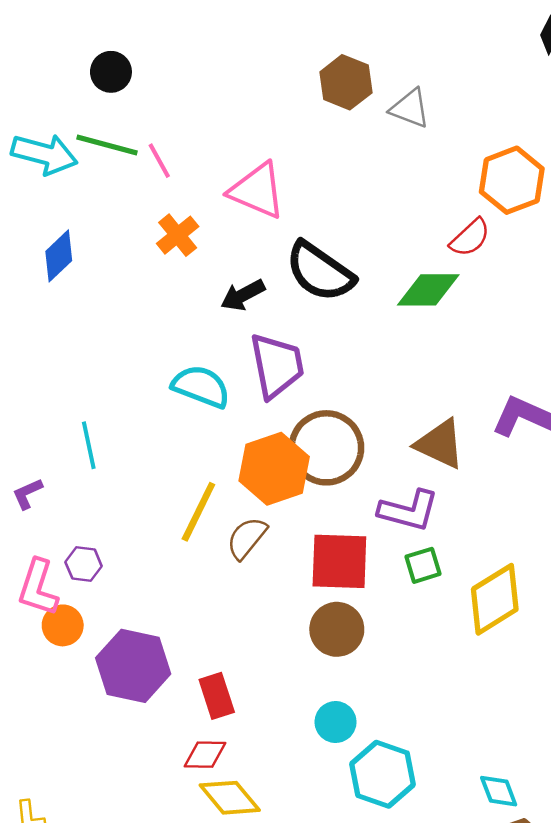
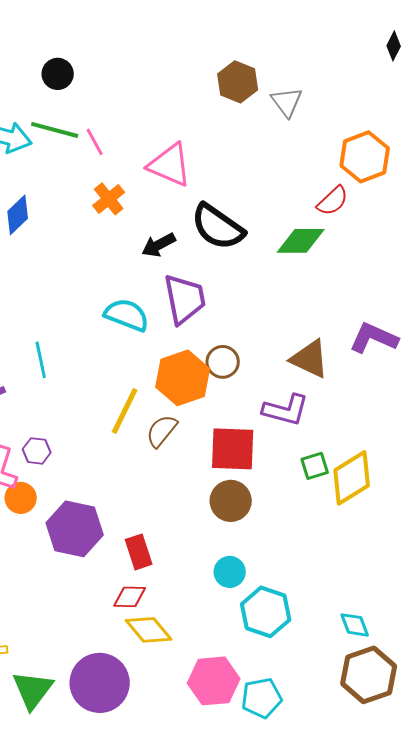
gray triangle: (410, 108) -> (287, 102), turned 32
brown circle: (326, 448) -> (223, 362), size x0.6
green square: (423, 565) -> (315, 466), moved

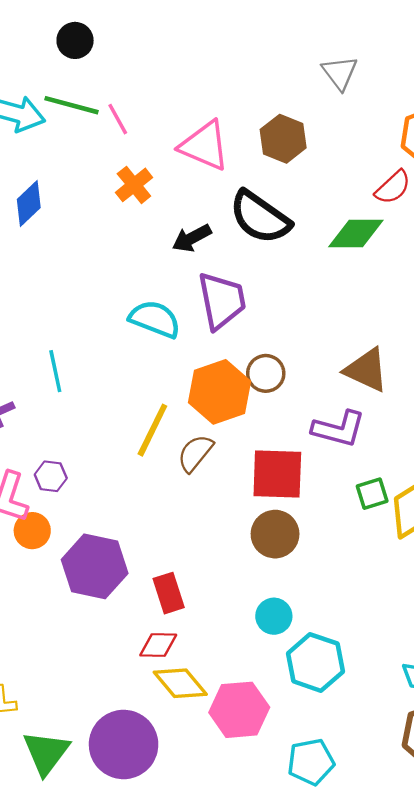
brown hexagon: (238, 82) -> (283, 139), moved
pink hexagon: (214, 681) -> (239, 710), moved

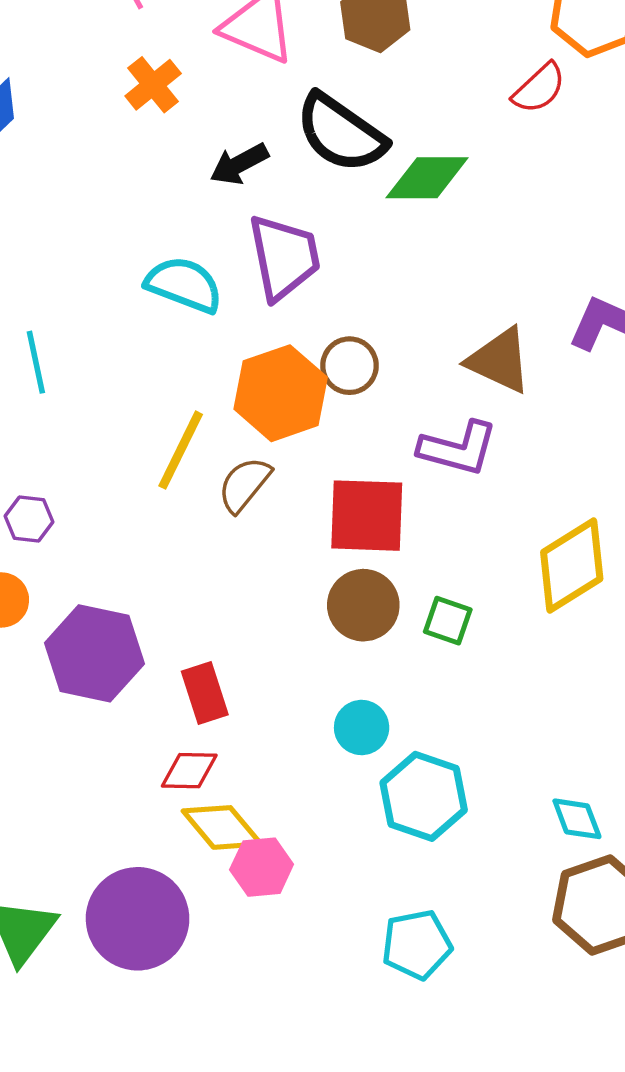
green diamond: (356, 234) -> (427, 178), moved
green square: (372, 494) -> (448, 621), moved, turned 36
pink hexagon: (239, 710) -> (262, 867), moved, size x0.7

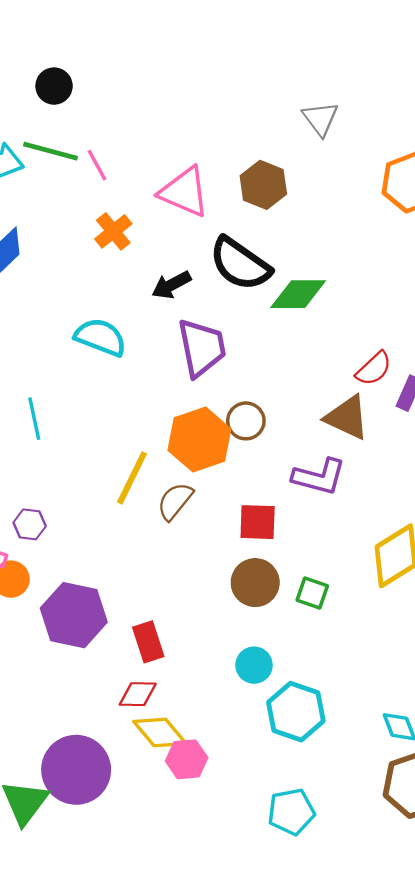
red semicircle: (539, 88) -> (374, 369), moved
cyan semicircle: (184, 285) -> (101, 337), moved
red square: (367, 516) -> (258, 522), size x0.7
purple circle: (138, 919) -> (76, 770), moved

